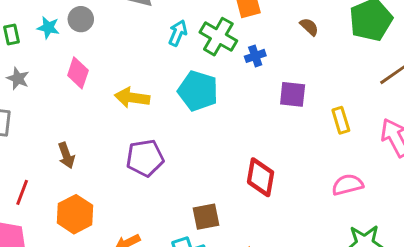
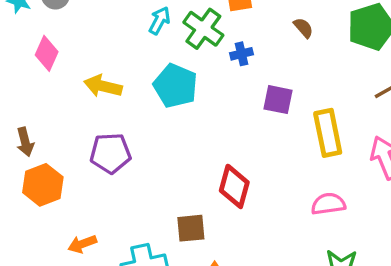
yellow rectangle: (341, 120) -> (328, 133), size x1.6
orange hexagon: (75, 214) -> (43, 185), moved
brown square: (206, 217) -> (191, 228), moved

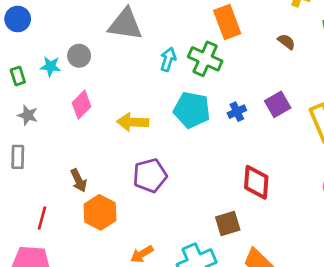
pink diamond: (47, 53) -> (81, 105), turned 32
blue cross: (241, 54) -> (237, 112), moved
purple square: (278, 100) -> (278, 104), turned -30

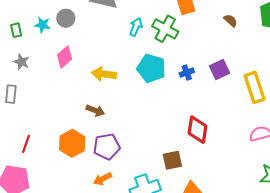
purple pentagon: (150, 176) -> (107, 147), moved
brown arrow: (79, 180) -> (95, 110), moved, turned -48

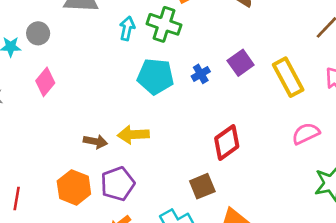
yellow arrow: (104, 74) -> (133, 135), moved
red diamond: (198, 130) -> (227, 142), turned 56

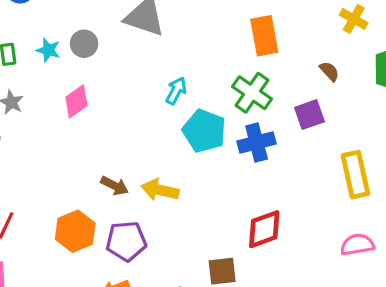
green cross: (164, 24) -> (252, 93), moved
cyan arrow: (127, 28) -> (176, 91), moved
purple square: (241, 63) -> (309, 115), moved
blue cross: (201, 74) -> (257, 143), size x1.6

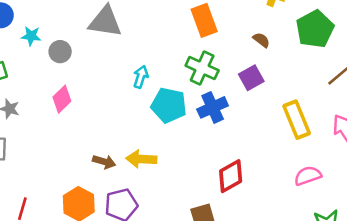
cyan star: (48, 50) -> (31, 36), moved

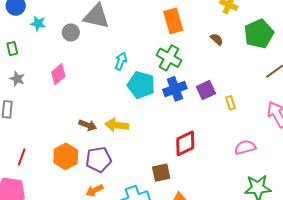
gray circle: (60, 52) -> (71, 32), moved
purple square: (251, 78) -> (206, 90), moved
yellow rectangle: (297, 120) -> (231, 103), moved, size x0.5

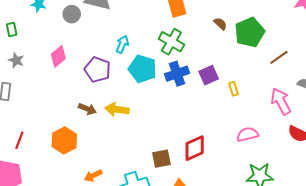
green pentagon: (259, 34) -> (250, 32), moved
red diamond: (185, 143) -> (195, 148), moved
purple pentagon: (99, 159) -> (97, 70), moved, turned 30

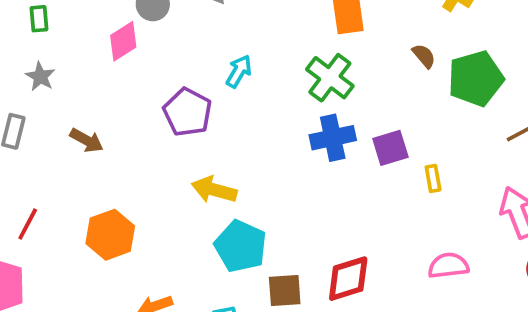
pink diamond: (58, 56) -> (123, 41), moved
cyan pentagon: (142, 69) -> (241, 246), moved
brown arrow: (87, 109) -> (87, 140), moved

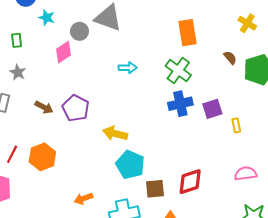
cyan arrow: (239, 71) -> (128, 68), turned 60
purple pentagon: (188, 112) -> (76, 108), moved
orange hexagon: (110, 235) -> (42, 157), moved

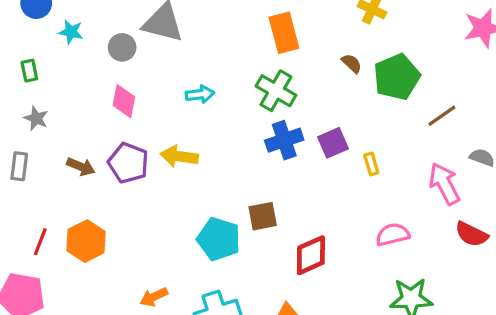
pink diamond: (63, 52) -> (124, 101), moved, turned -40
yellow arrow: (115, 134) -> (179, 156), moved
brown square: (155, 189) -> (263, 216), moved

